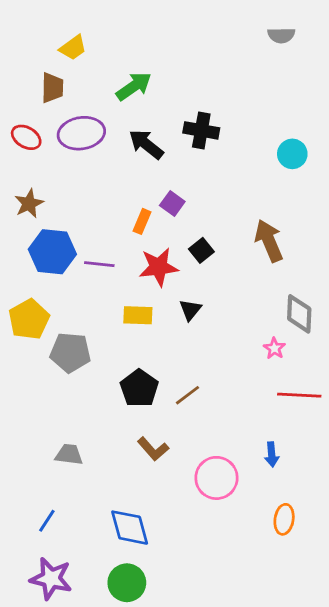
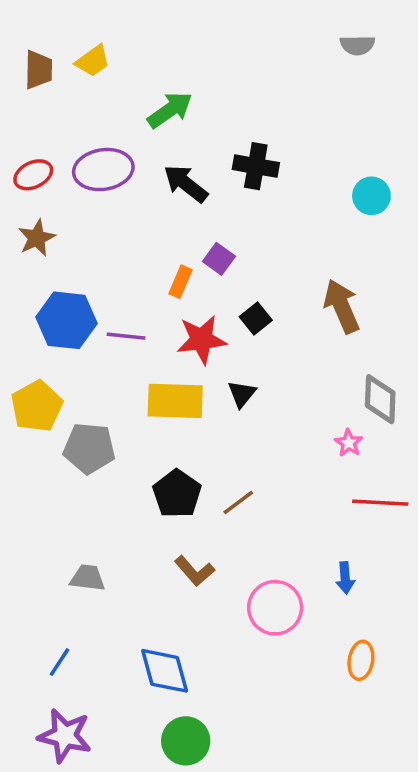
brown trapezoid: (52, 88) -> (38, 70), moved
red ellipse: (26, 137) -> (33, 175), turned -56
brown star: (29, 204) -> (37, 238), moved
yellow rectangle: (138, 315) -> (175, 401), size x1.5
green circle: (127, 583) -> (186, 741), moved

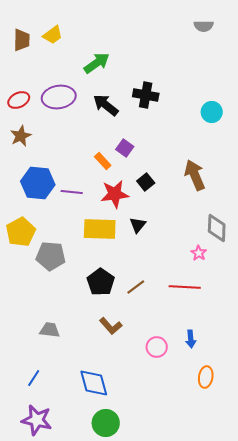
orange rectangle: (180, 282) -> (103, 161), turned -66
red line: (380, 503) -> (185, 287), moved
blue arrow: (345, 578) -> (191, 339), moved
pink circle: (275, 608) -> (157, 347), size x0.7

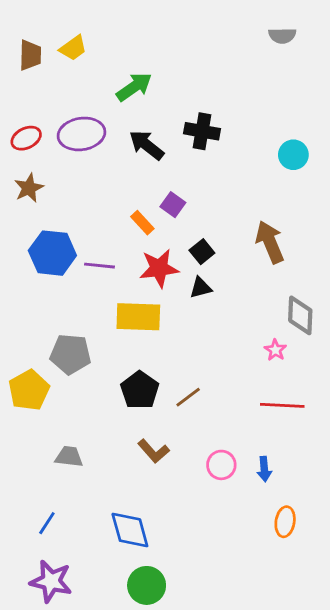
black triangle: (138, 225) -> (201, 288), moved, turned 36
yellow pentagon: (21, 232) -> (29, 390), moved
red line: (185, 287) -> (282, 405), moved
pink circle: (157, 347) -> (221, 465), moved

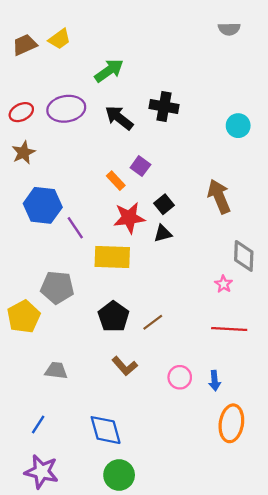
brown trapezoid: (30, 55) -> (25, 45), turned -115
purple line: (99, 266) -> (75, 228), moved, turned 50
orange ellipse: (285, 522) -> (231, 423), size x1.5

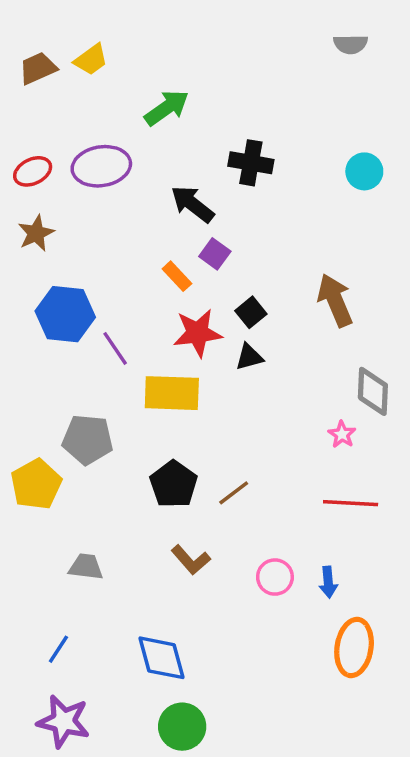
black arrow: (119, 118) -> (192, 204), moved
cyan circle: (238, 126) -> (364, 171), moved

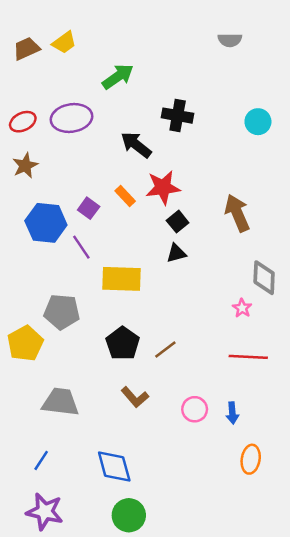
gray semicircle: (351, 44) -> (230, 40), moved
purple square: (215, 254) -> (89, 208), moved
red star: (198, 333) -> (163, 187), moved
gray trapezoid: (86, 567) -> (61, 402), size x1.5
orange ellipse: (354, 647) -> (251, 459), size x0.7

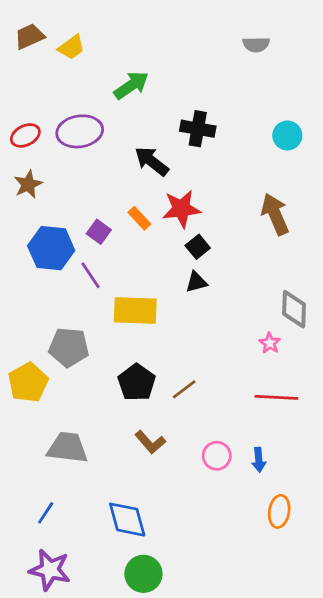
brown trapezoid: (26, 49) -> (29, 36), moved
brown arrow: (237, 213) -> (275, 214), moved

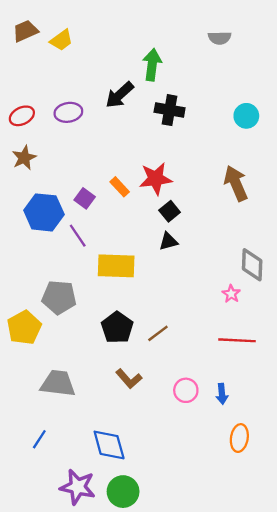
green arrow: (131, 85) -> (152, 65), moved, turned -48
purple ellipse: (80, 131) -> (68, 112), size x0.7
black arrow: (152, 161) -> (120, 95), moved, turned -80
purple star: (50, 570) -> (78, 487), moved

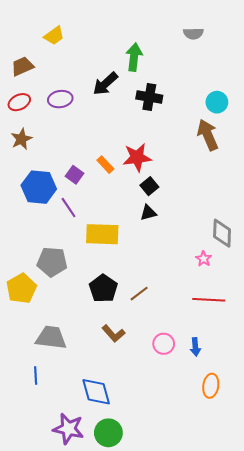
brown trapezoid: (25, 31) -> (22, 66), moved
brown arrow: (236, 183) -> (208, 135), moved
blue line: (39, 439) -> (36, 375), moved, turned -36

